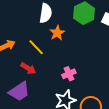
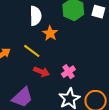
red arrow: (28, 68) -> (41, 72), moved

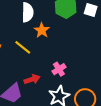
red arrow: (41, 72) -> (32, 79), moved, turned -42

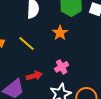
orange star: (42, 30) -> (60, 33), moved

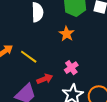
yellow line: (27, 43) -> (29, 57), moved

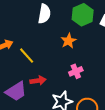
pink cross: (71, 68) -> (76, 71), moved

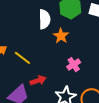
white semicircle: (44, 14) -> (44, 19), moved

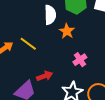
yellow line: (22, 58) -> (28, 44), moved

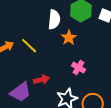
pink cross: (80, 60) -> (78, 68), turned -32

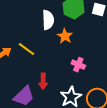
red arrow: (41, 80) -> (43, 81), turned 112

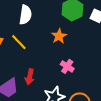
white semicircle: (48, 20) -> (25, 15), moved

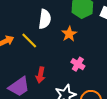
white semicircle: (25, 15) -> (45, 19), moved

